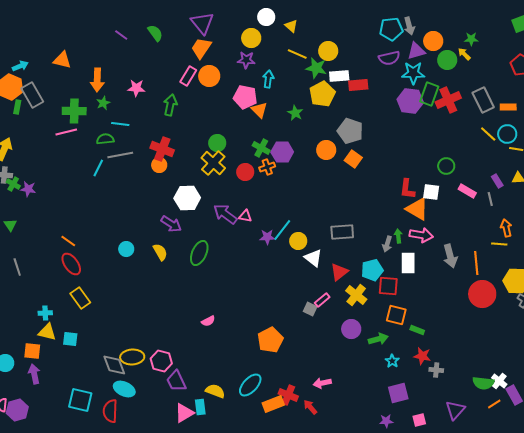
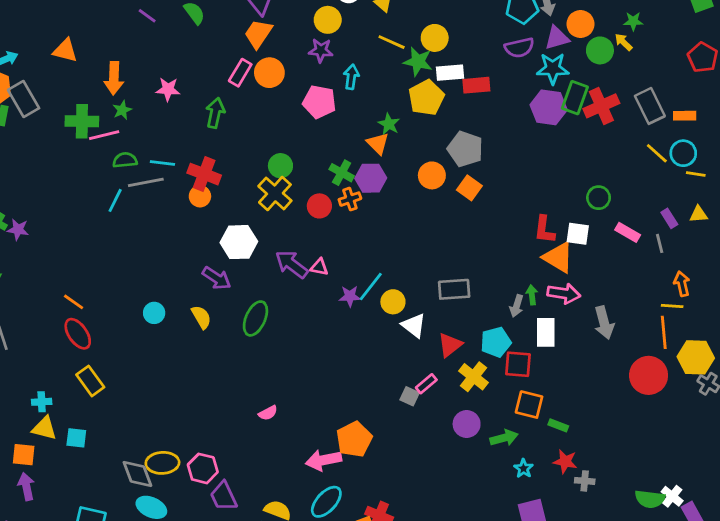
orange triangle: (259, 110) -> (378, 143), moved
cyan line: (120, 124) -> (162, 163), moved
pink line: (66, 132) -> (104, 135), moved
orange line: (476, 263) -> (664, 332), moved
pink arrow: (322, 383) -> (324, 460), moved, size x1.4

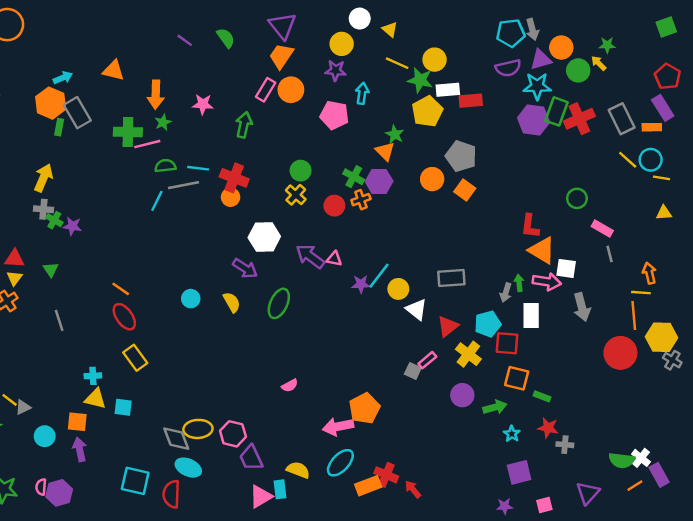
yellow cross: (275, 193) -> (296, 195), size x0.7
purple rectangle: (669, 218) -> (663, 108), moved, size x1.5
white square: (578, 234) -> (566, 268), moved
gray line: (660, 243) -> (610, 254), moved

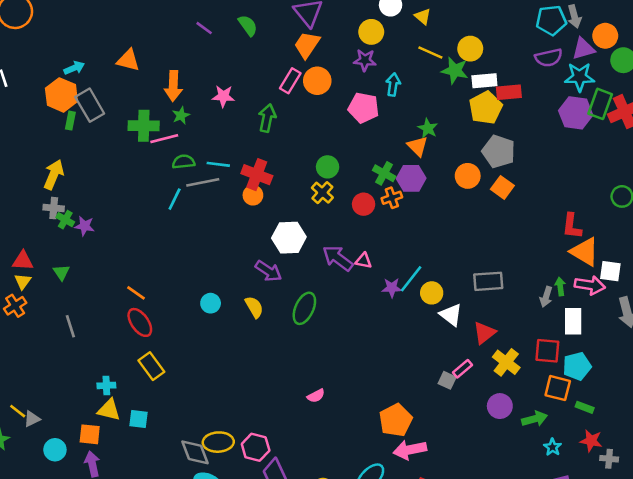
yellow pentagon: (427, 111) -> (486, 108), moved
cyan pentagon: (488, 324) -> (577, 366), moved
pink arrow: (338, 427) -> (410, 450), moved

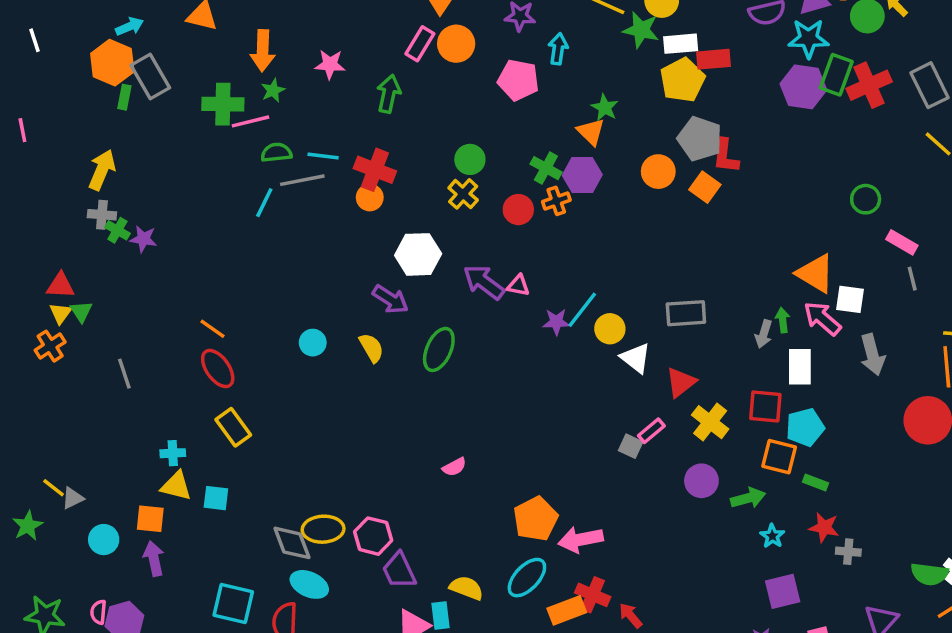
red L-shape: (572, 226) -> (726, 156), moved
green triangle: (61, 272) -> (81, 311), moved
pink arrow: (590, 285) -> (822, 318), turned -148
orange pentagon: (396, 420) -> (536, 519), moved

